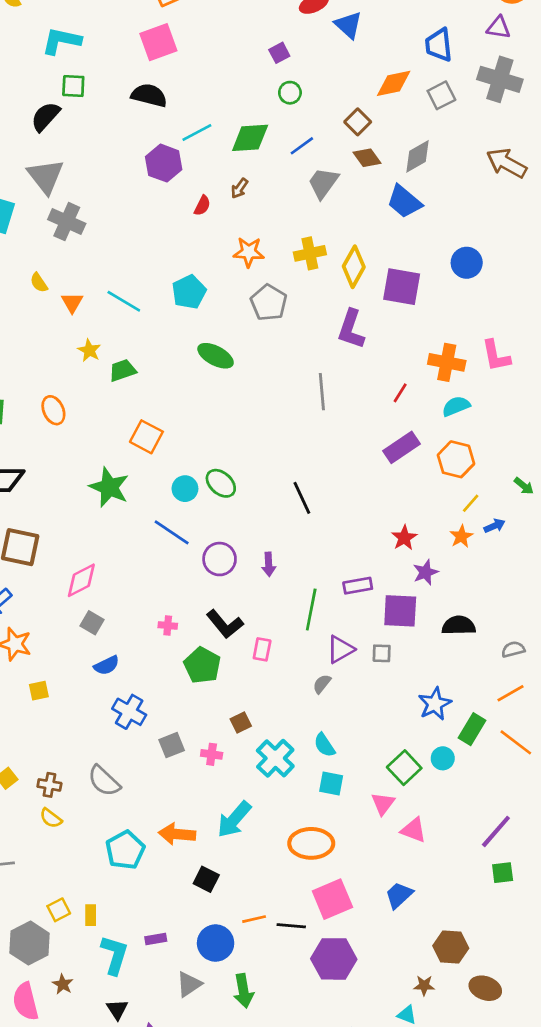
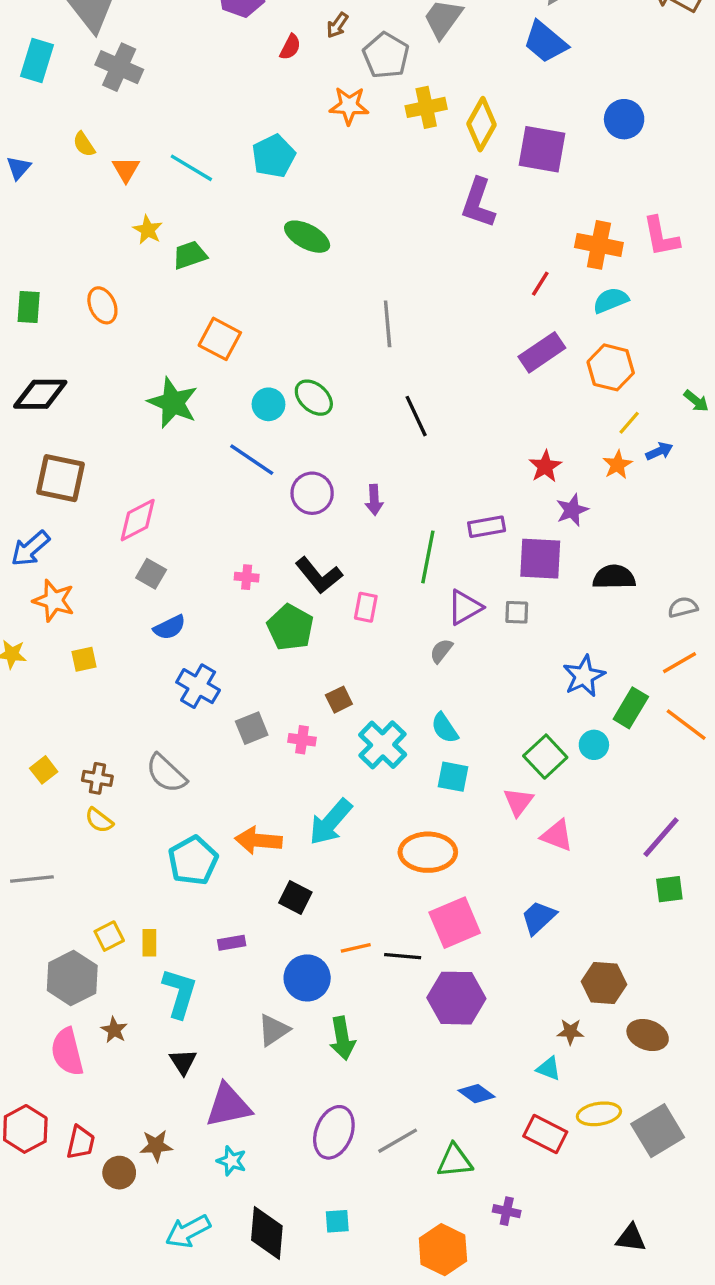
gray pentagon: (269, 303) -> (386, 55), moved
gray line: (322, 392) -> (388, 324), moved
purple rectangle: (156, 939) -> (232, 943), moved

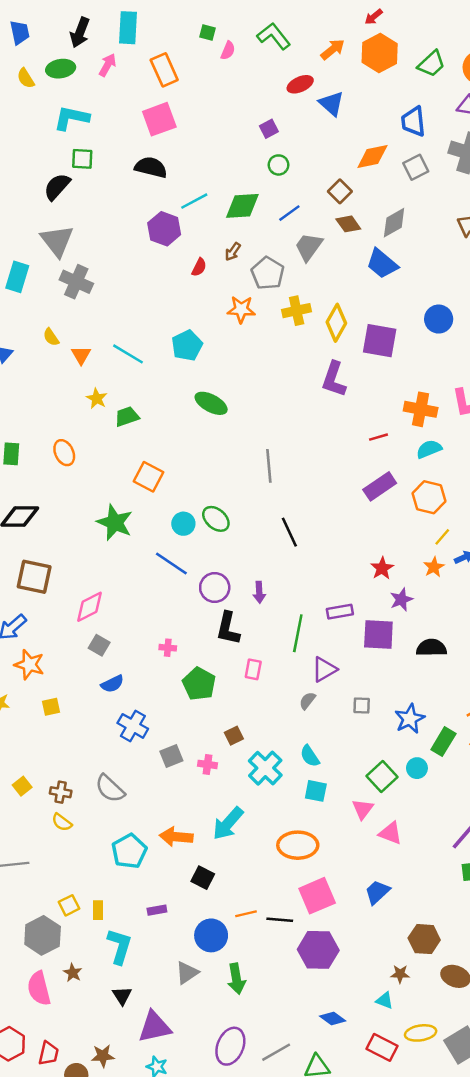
red line: (540, 284) -> (378, 437), turned 42
black L-shape: (319, 575) -> (228, 628), moved, turned 52
gray square: (517, 612) -> (362, 705), moved

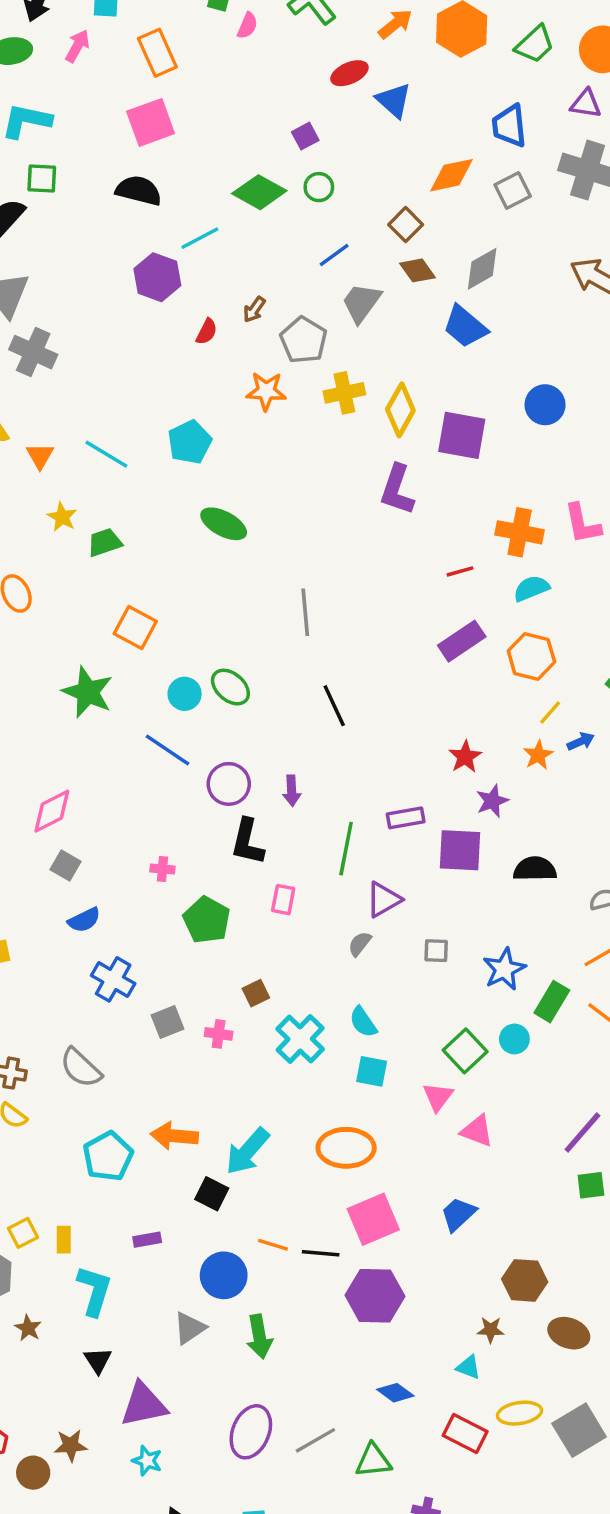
green diamond: (242, 206) -> (259, 192), moved, turned 33
cyan arrow: (228, 823) -> (247, 1151), moved
orange line: (246, 914) -> (273, 1245), turned 30

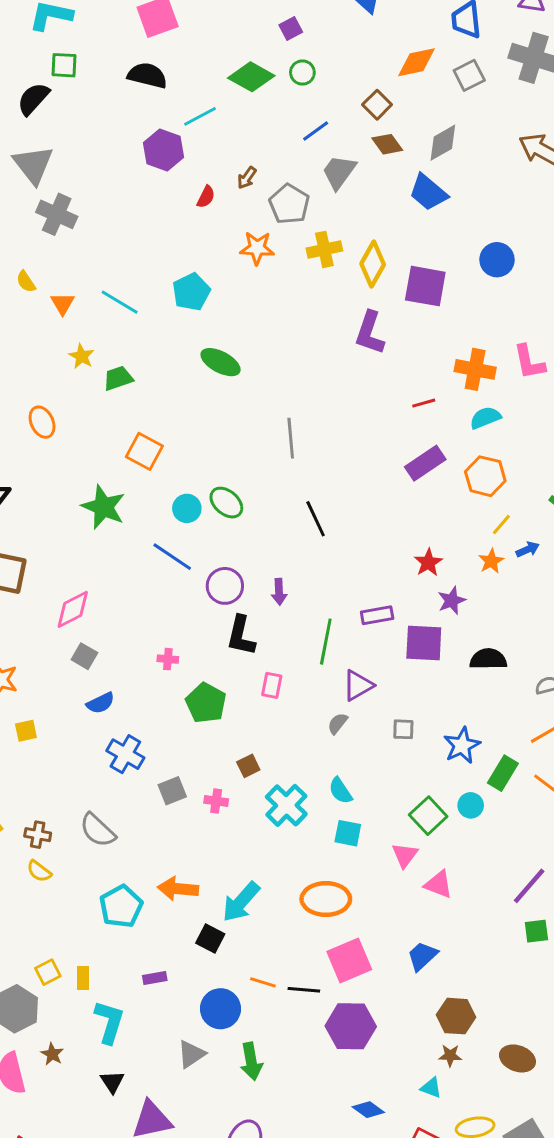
brown hexagon: (525, 1280) -> (456, 1016), moved

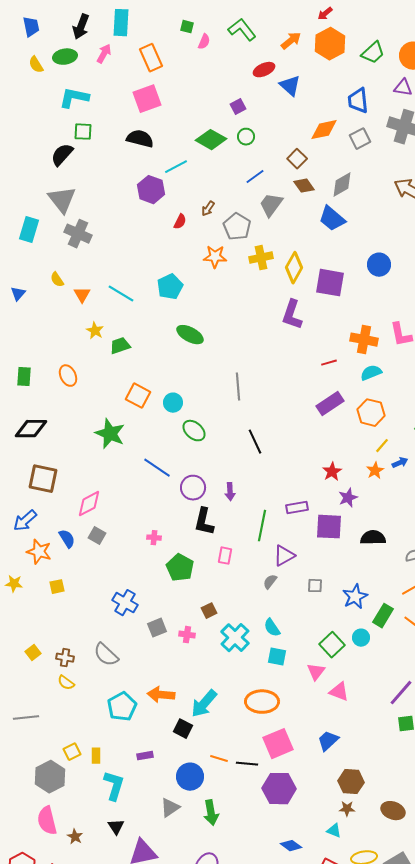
cyan circle: (187, 508) -> (173, 403), moved
blue semicircle: (101, 703) -> (67, 539), moved, turned -96
brown star: (52, 1054) -> (75, 837), moved

